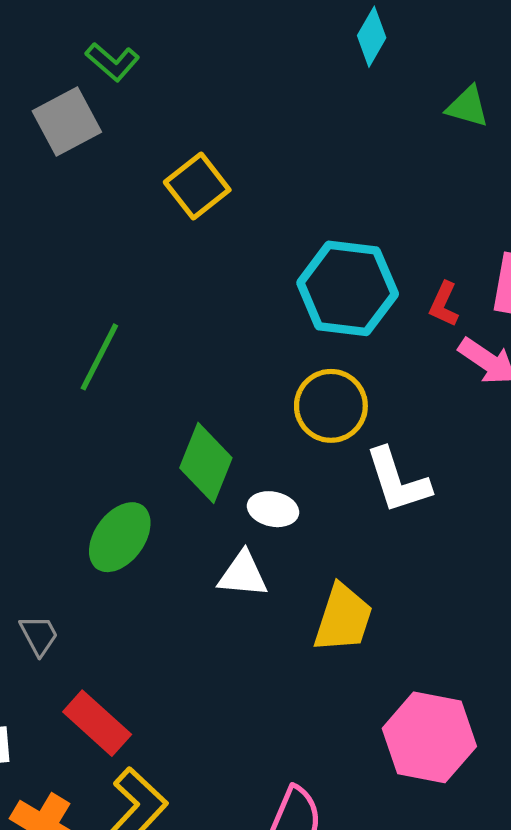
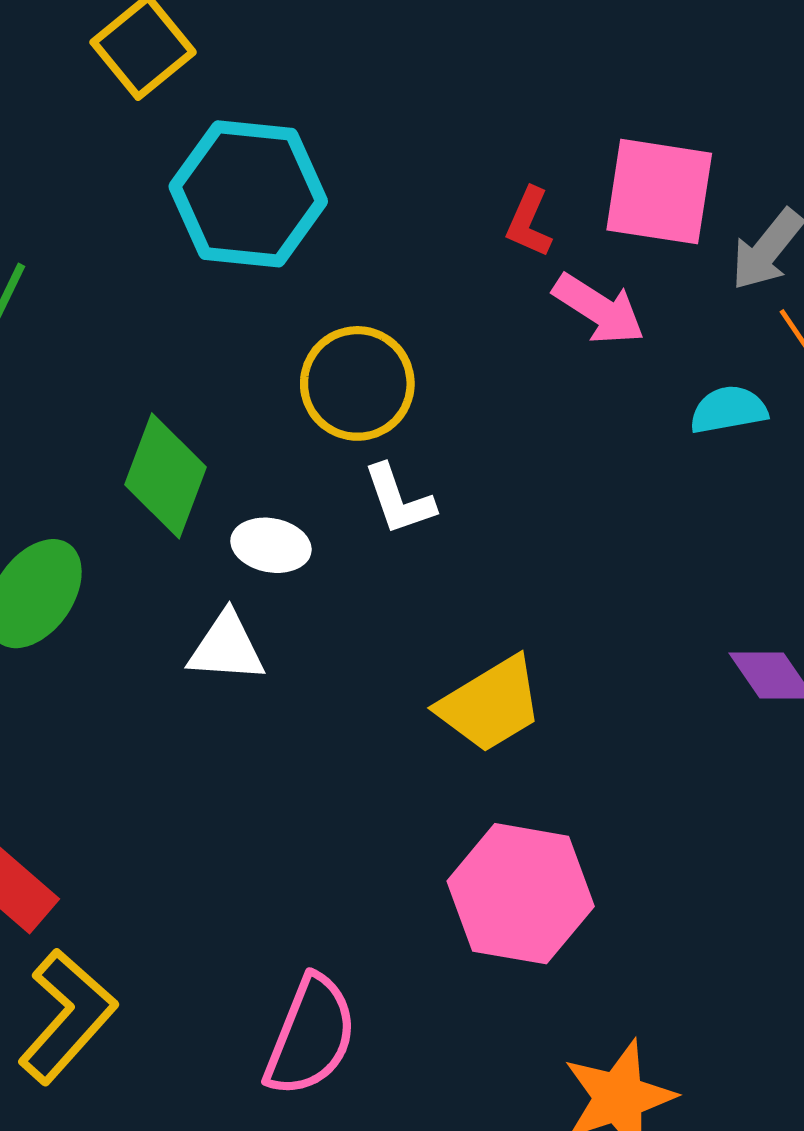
cyan hexagon: (348, 288) -> (248, 194), moved
white L-shape: (398, 481) -> (399, 500), moved, size x0.7
yellow trapezoid: (343, 618) -> (490, 704), moved, turned 42

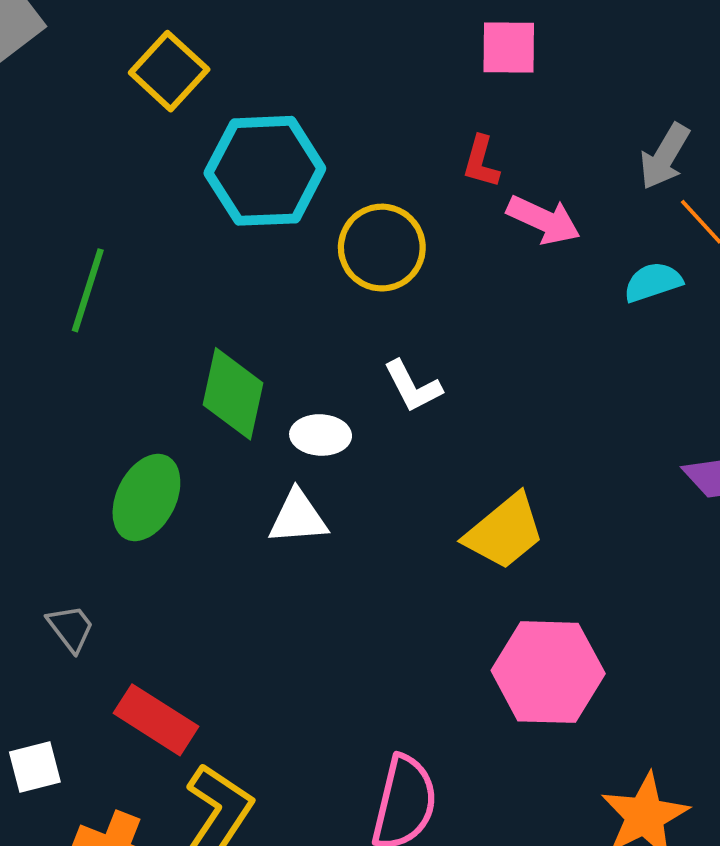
pink square: (659, 192) -> (509, 47), moved, size x0.7
yellow circle: (357, 383) -> (382, 248), moved

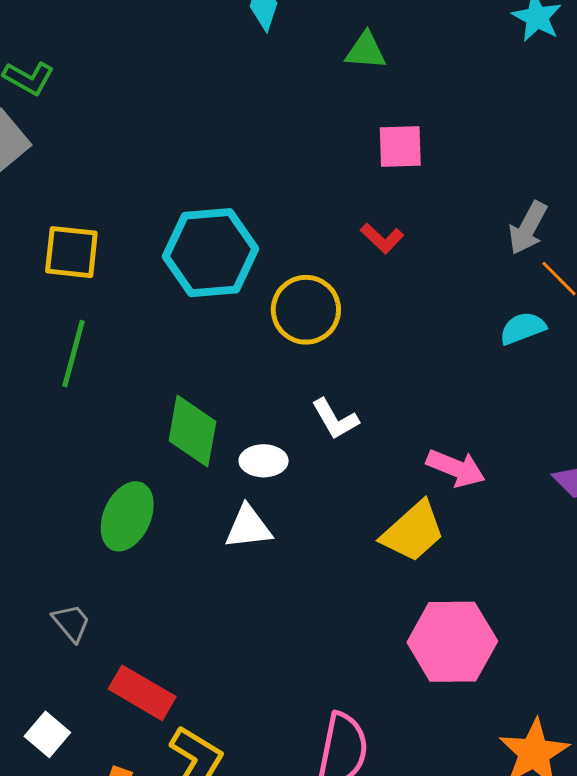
yellow square: (169, 71) -> (71, 252), moved, turned -34
red L-shape: (481, 162) -> (382, 238), turned -60
pink arrow: (543, 220) -> (456, 468), moved
white square: (35, 767) -> (47, 734), turned -33

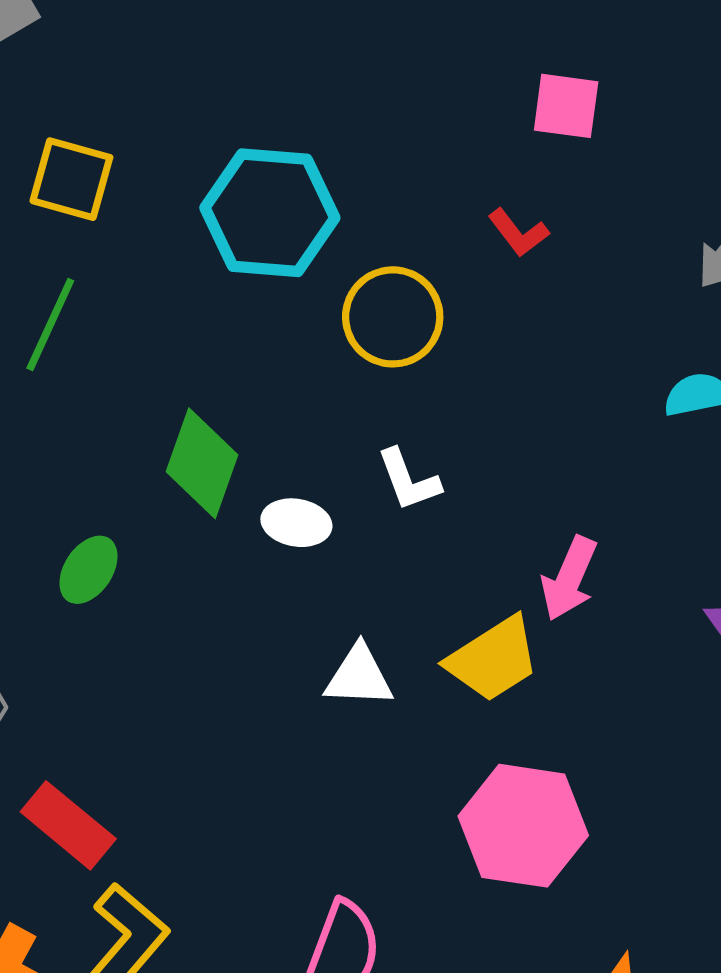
pink arrow: (456, 468) -> (569, 579), turned 82
green ellipse: (127, 516) -> (88, 570), size x0.7
white triangle: (248, 527) -> (359, 676), moved

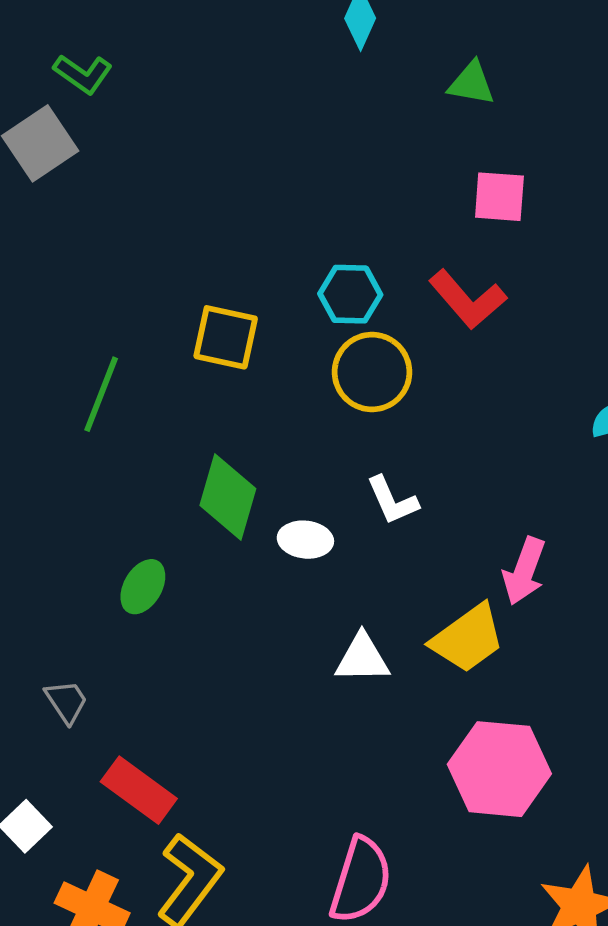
yellow square: (71, 179) -> (226, 337), moved
cyan hexagon: (270, 213) -> (350, 294), moved, size x0.6
red L-shape: (518, 233) -> (468, 299), size x1.6

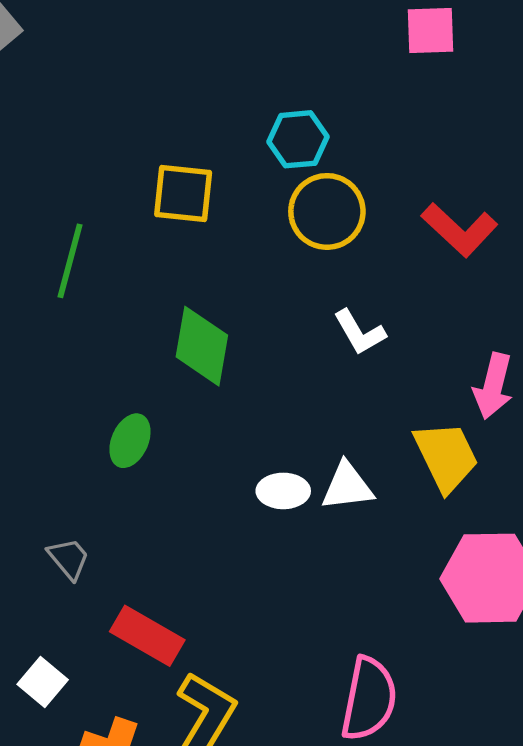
red L-shape: (468, 299) -> (460, 230), moved
white ellipse: (305, 540) -> (283, 491), moved
yellow trapezoid: (468, 638) -> (446, 456), turned -74

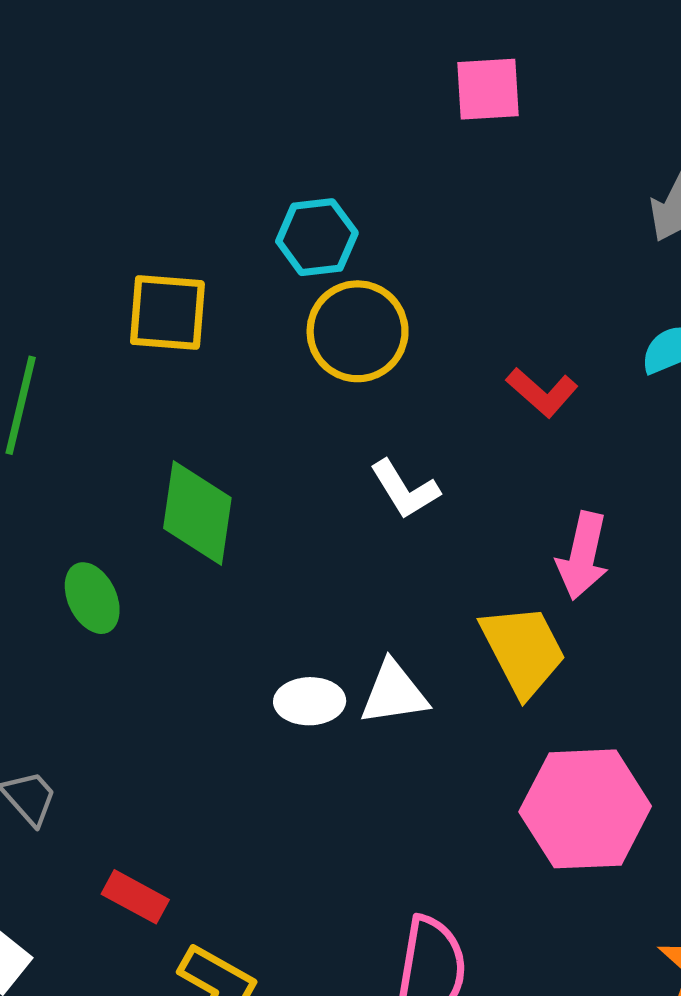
red L-shape: (460, 230) -> (542, 392), moved, size x0.7
green ellipse: (130, 441) -> (92, 598), moved, turned -48
red rectangle: (147, 636) -> (135, 897), size x0.7

